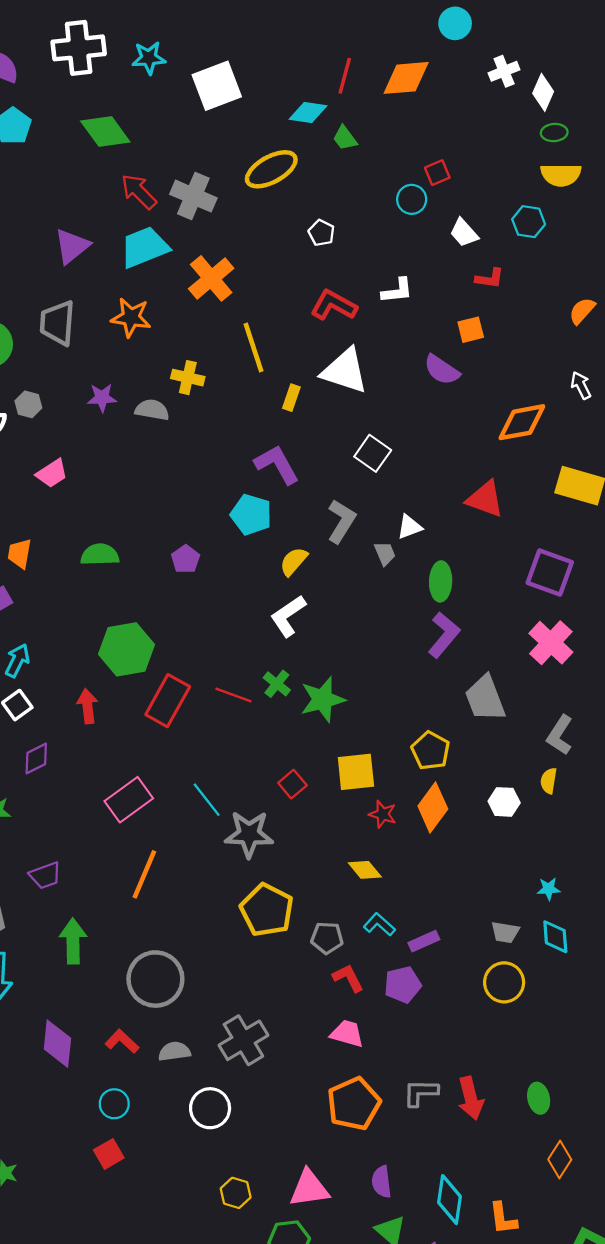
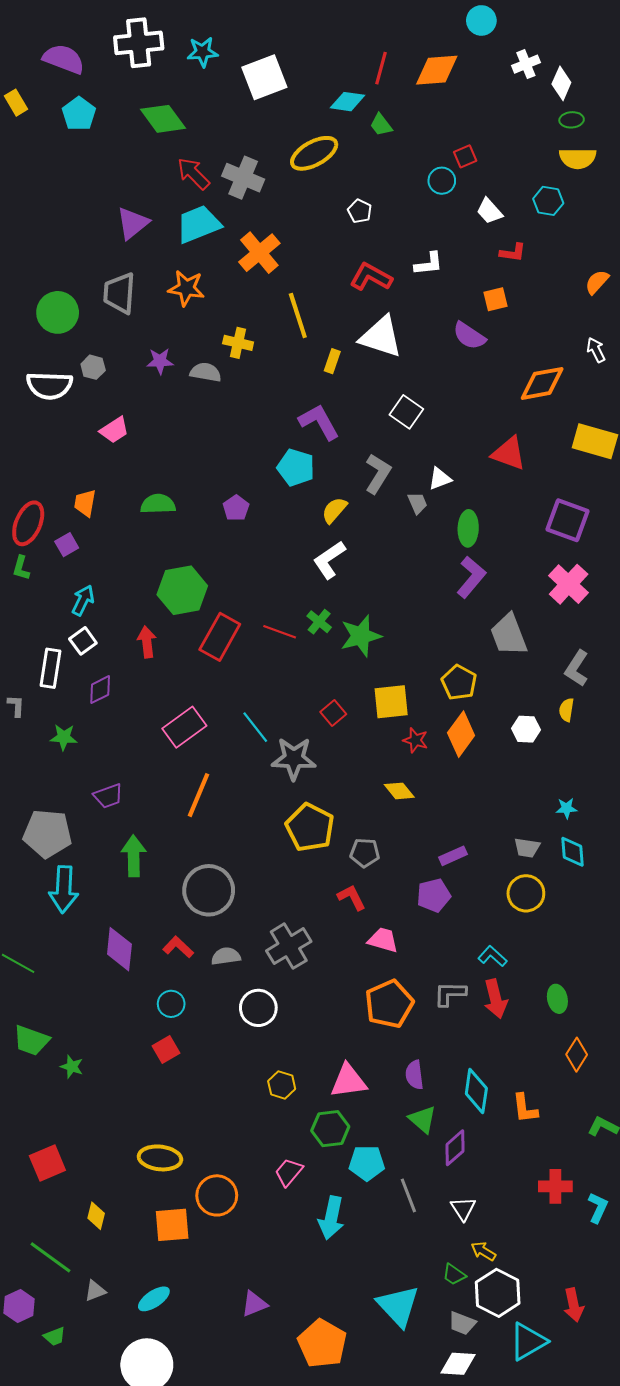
cyan L-shape: (379, 924) -> (493, 956), moved
red L-shape: (348, 978) -> (352, 897), moved

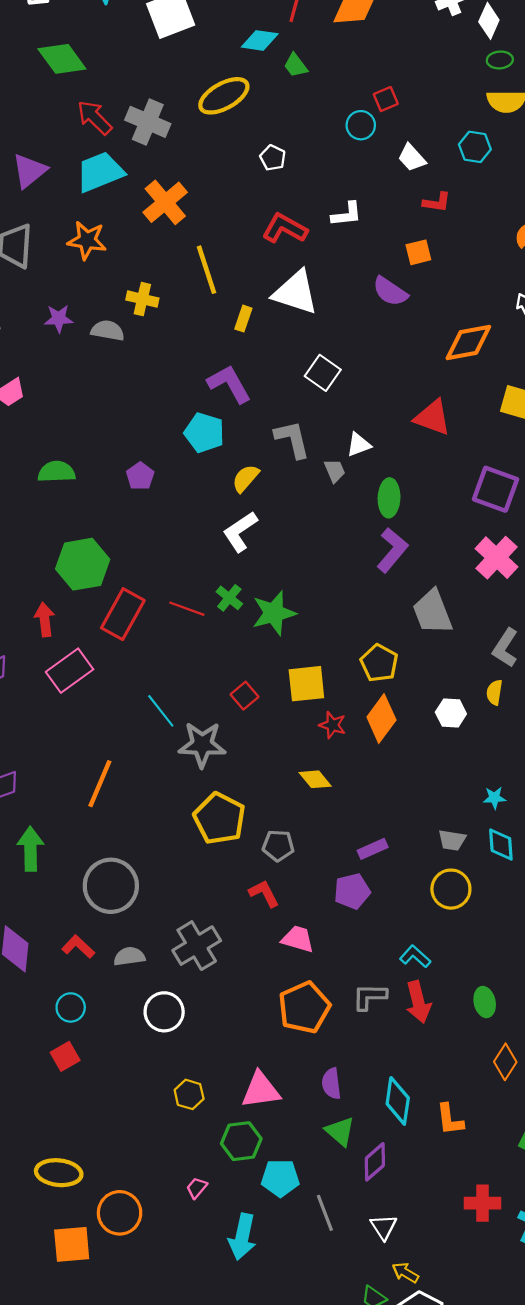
gray L-shape: (378, 474) -> (292, 439), turned -45
pink rectangle: (184, 727) -> (70, 671), moved
pink trapezoid: (289, 1172) -> (197, 1188), size x0.7

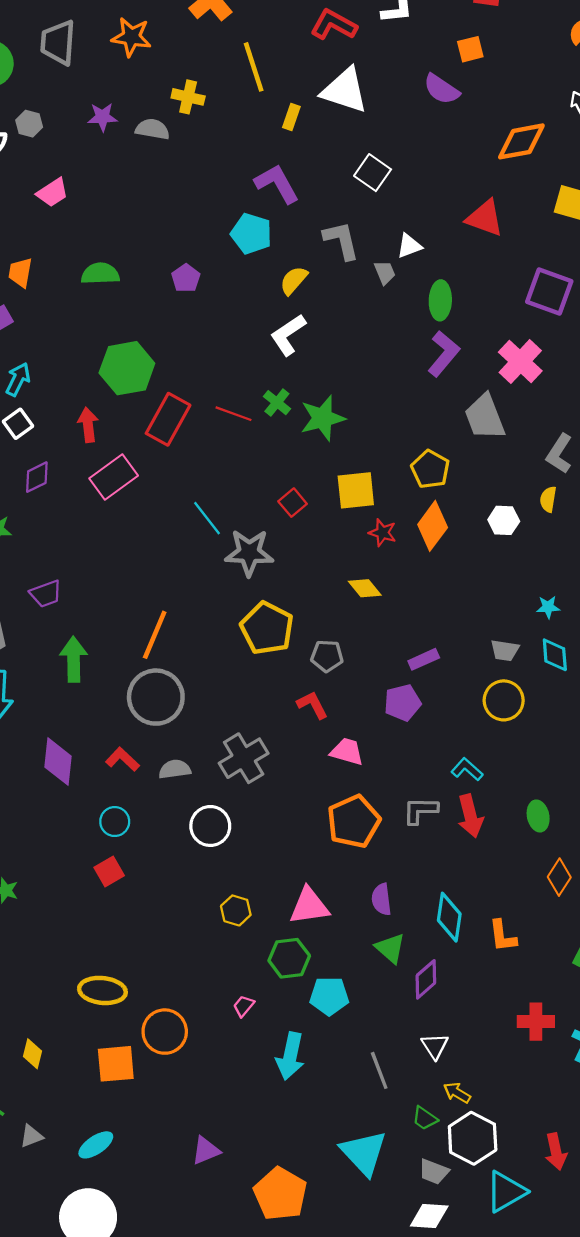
pink cross: (497, 558) -> (520, 361), moved
orange line: (100, 784) -> (155, 635), moved
gray line: (325, 1213) -> (379, 1070), moved

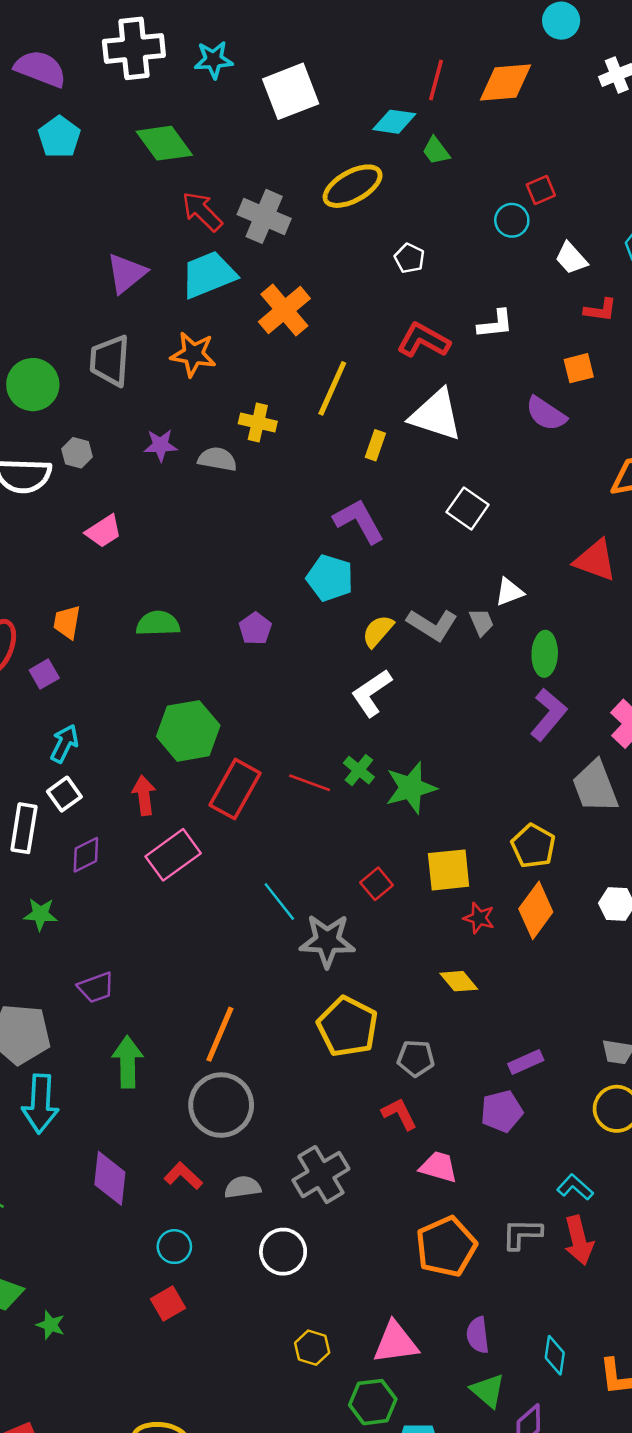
yellow line: (254, 67) -> (332, 388), turned 42
gray L-shape: (341, 240) -> (432, 625), moved, turned 135
cyan diamond: (449, 917) -> (555, 1355), size x0.7

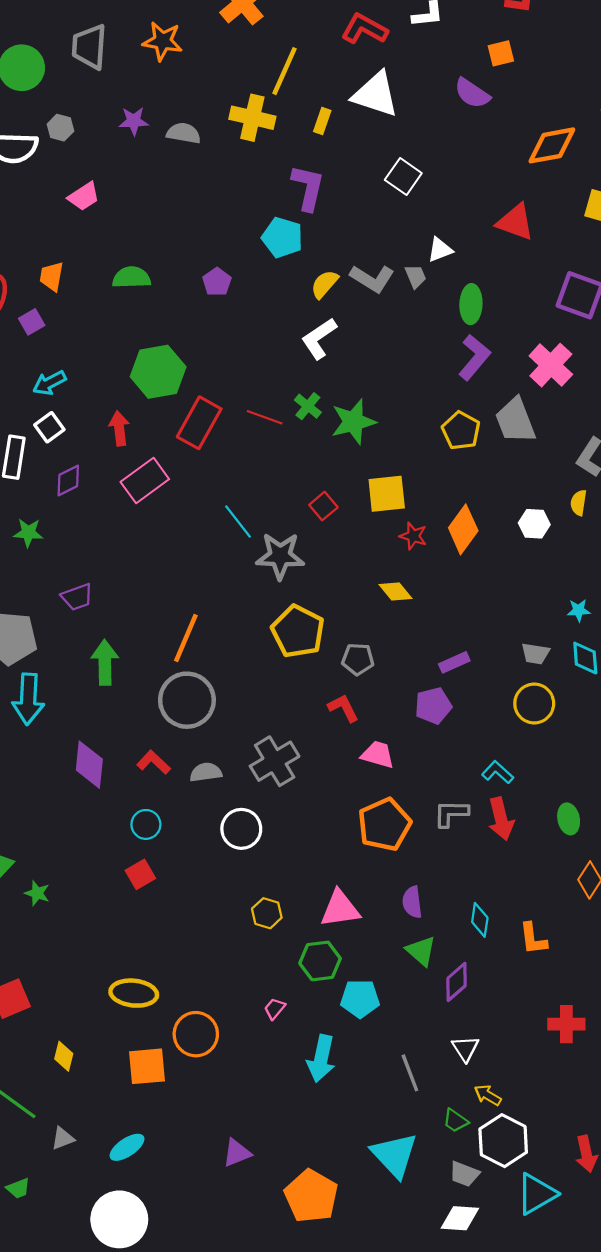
yellow cross: (258, 423) -> (252, 118), moved, size x1.4
purple L-shape: (359, 521) -> (308, 188), turned 42
cyan arrow: (64, 744) -> (49, 383), turned -144
yellow pentagon: (533, 846) -> (461, 431), moved

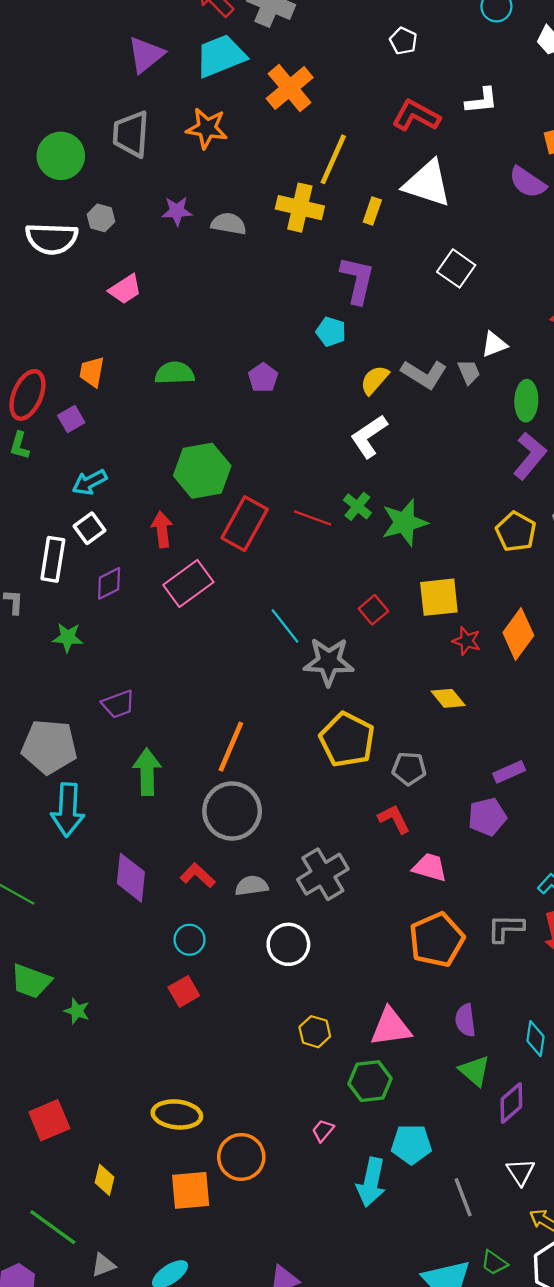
cyan pentagon: (282, 238) -> (331, 332), size x0.7
cyan pentagon: (360, 999) -> (411, 1144), moved
green trapezoid: (455, 1121) -> (494, 1263), moved

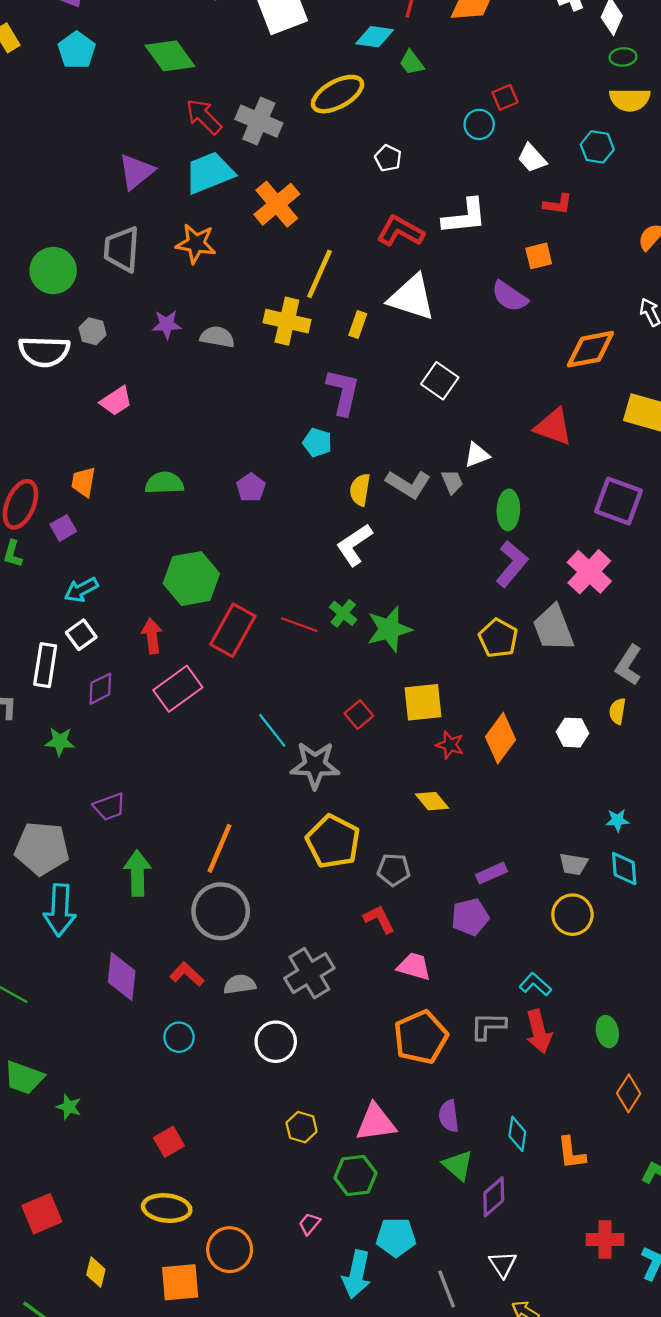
white L-shape: (481, 101) -> (465, 217), size x1.4
yellow semicircle: (375, 380) -> (360, 490), turned -32
red square: (184, 991) -> (169, 1142), moved

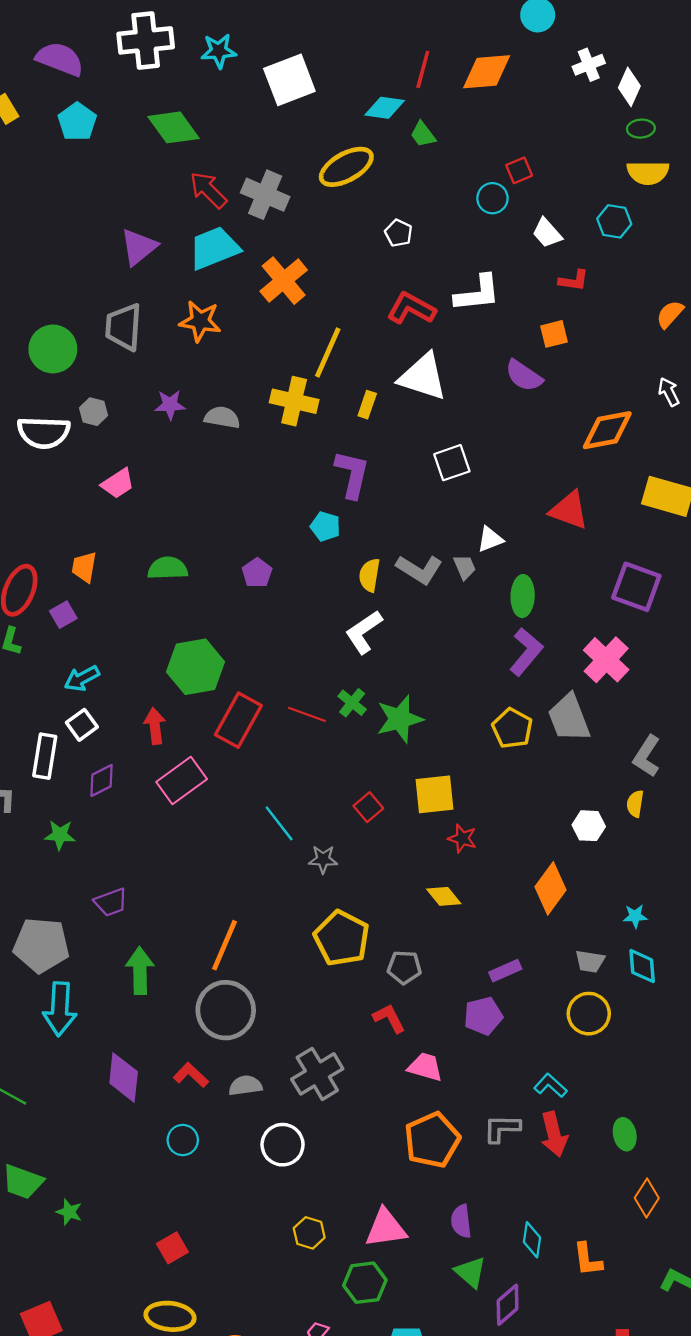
white square: (440, 381) -> (452, 463), turned 36
orange diamond: (500, 738) -> (550, 888), moved
gray star: (315, 765) -> (323, 859), size x0.6

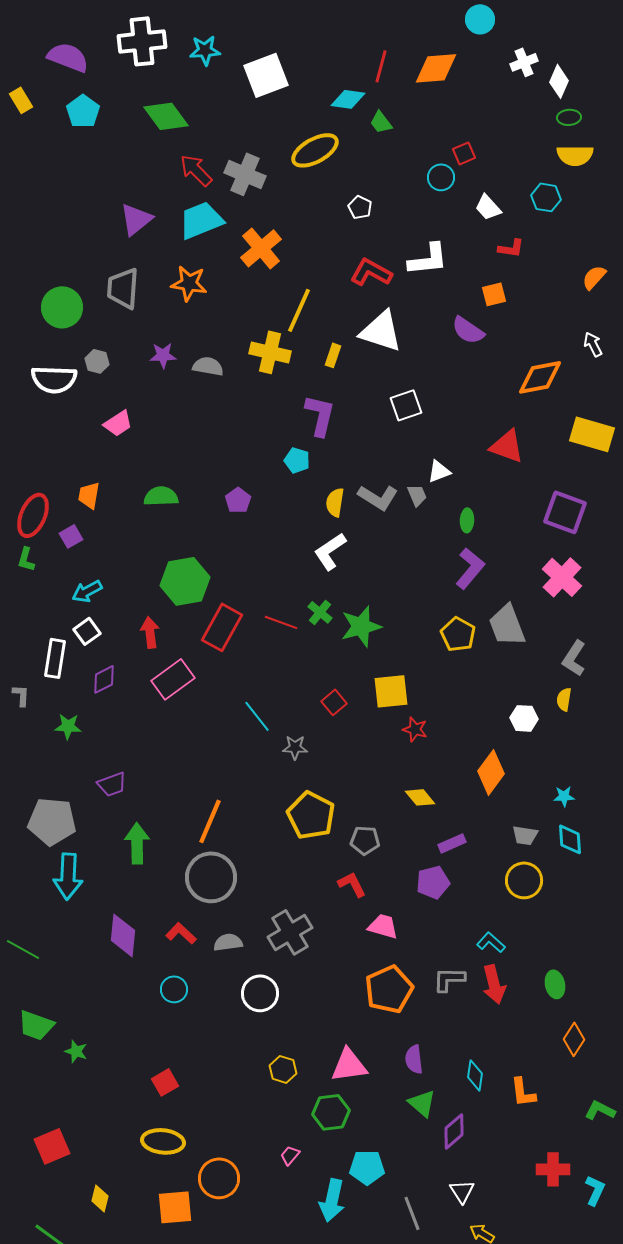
green ellipse: (523, 596) -> (467, 520), size x0.7
pink cross: (606, 660) -> (562, 577), moved
yellow diamond: (444, 896) -> (420, 797), moved

